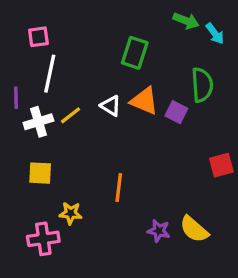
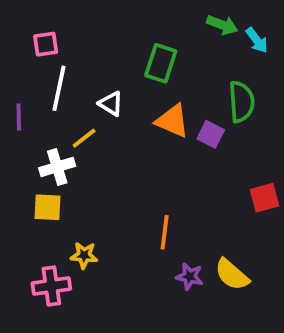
white triangle: (111, 106) -> (111, 104), moved
white cross: (38, 122) -> (57, 167), moved
orange line: (119, 188) -> (165, 232), moved

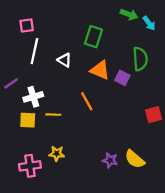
purple line: (19, 117) -> (11, 83), moved, turned 56
yellow line: (84, 138) -> (53, 115), moved, turned 40
orange line: (165, 232) -> (87, 101), moved, turned -36
yellow star: (84, 255) -> (57, 154), moved

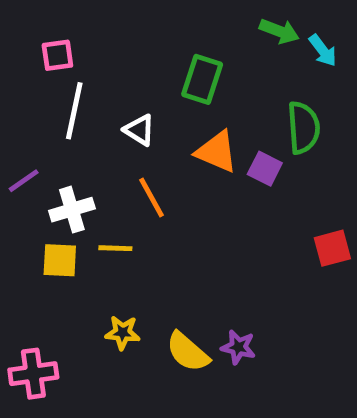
orange line: (87, 101) -> (151, 198), moved
yellow semicircle: (135, 159) -> (188, 352), moved
pink cross: (30, 166) -> (33, 374), moved

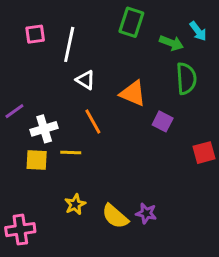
green arrow: (279, 31) -> (171, 43), moved
green rectangle: (202, 79) -> (131, 22), moved
white line: (74, 111) -> (69, 44), moved
purple square: (265, 169) -> (163, 121), moved
yellow star: (123, 333) -> (75, 204), turned -30

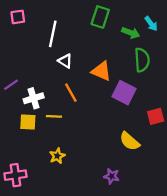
pink square: (35, 34) -> (18, 17), moved
purple square: (163, 121) -> (124, 93), size x1.5
purple star: (146, 213) -> (112, 176), moved
yellow semicircle: (115, 216) -> (130, 141), moved

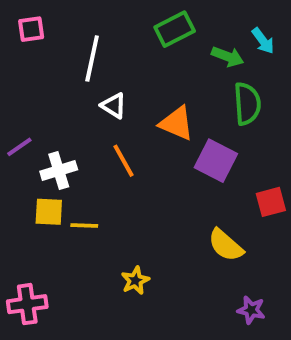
green rectangle: (100, 17) -> (175, 29), turned 45
yellow line: (54, 116) -> (84, 225), moved
yellow star: (57, 156) -> (135, 281), moved
purple star: (112, 176) -> (251, 310), moved

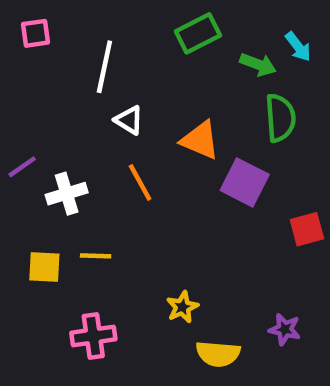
yellow square: (49, 212) -> (44, 267), moved
yellow semicircle: (226, 245) -> (218, 354), moved, turned -36
yellow star: (135, 281) -> (182, 307), moved
pink cross: (27, 304) -> (93, 336), moved
purple star: (251, 310) -> (285, 329), moved

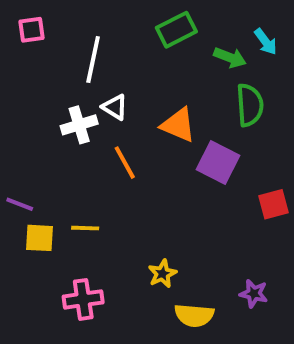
purple line: (22, 167) -> (20, 204), moved, turned 56
white cross: (67, 194) -> (79, 125), moved

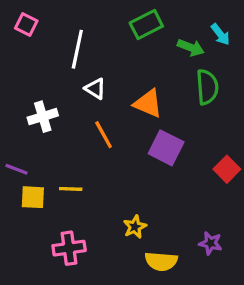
pink square: (32, 30) -> (26, 25), turned 35
white cross: (79, 125) -> (43, 117), moved
purple square: (218, 163) -> (166, 148), moved
red square: (274, 204) -> (227, 169), turned -30

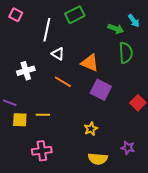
green rectangle: (146, 25) -> (75, 15), moved
orange line: (104, 135) -> (63, 82), turned -30
yellow star: (135, 227) -> (91, 129), moved

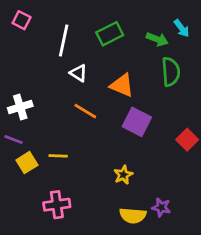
green rectangle: (75, 15) -> (110, 34), moved
white cross: (26, 71) -> (20, 107), moved
yellow square: (20, 120) -> (27, 163), turned -35
purple star: (128, 148) -> (161, 207), moved

